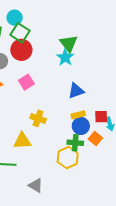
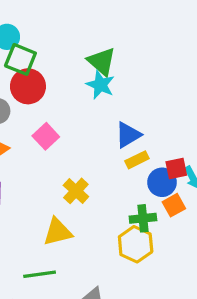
yellow rectangle: (78, 115) -> (137, 160), moved
yellow cross: (38, 118) -> (76, 191), turned 35
blue circle: (81, 126) -> (162, 182), moved
orange square: (95, 138) -> (174, 205), turned 32

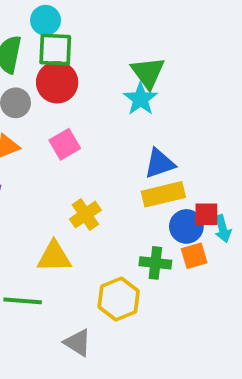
green square: (20, 59) -> (55, 50), turned -32
yellow rectangle: (137, 160) -> (163, 194), size x1.5
yellow hexagon: (136, 244) -> (119, 299), moved

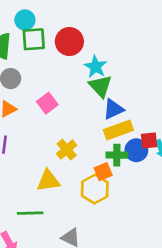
green triangle: (148, 73) -> (100, 86), moved
red circle: (57, 82) -> (69, 42), moved
orange square: (194, 256) -> (103, 172), moved
green cross: (155, 263) -> (117, 155), moved
yellow hexagon: (119, 299) -> (95, 189), moved

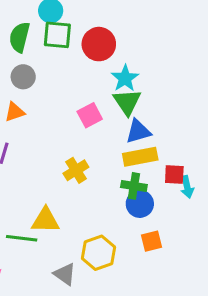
pink square: (47, 103) -> (90, 115), moved
blue circle: (136, 150) -> (140, 204), moved
orange square: (103, 172) -> (152, 241), moved
yellow triangle: (48, 181) -> (45, 220), moved
yellow hexagon: (95, 189) -> (99, 253), moved

